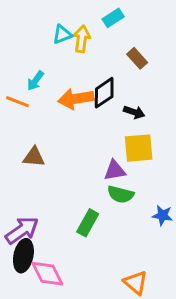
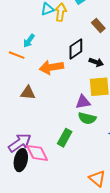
orange arrow: (76, 99) -> (51, 67), moved
pink diamond: (47, 274) -> (37, 153), moved

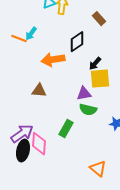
orange line: (17, 55) -> (19, 39), moved
black arrow: (96, 62) -> (95, 64), moved, turned 112
brown triangle: (28, 93) -> (39, 91), moved
pink diamond: (37, 153) -> (39, 144), turned 30

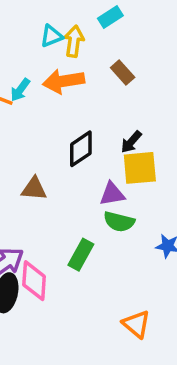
brown rectangle: (99, 19) -> (123, 72), moved
black diamond: (77, 42) -> (81, 149), moved
orange arrow: (53, 60) -> (64, 81), moved

